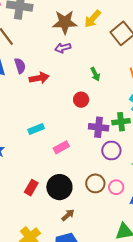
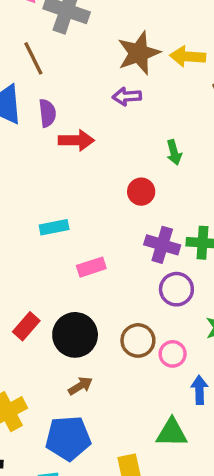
yellow arrow: (93, 19) -> (188, 56), turned 42
brown star: (65, 22) -> (139, 53), turned -30

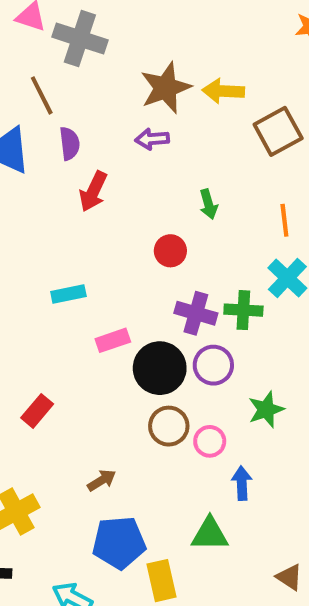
purple semicircle: (47, 113) -> (70, 143), moved
red arrow: (76, 140) -> (93, 191), turned 116
black circle: (75, 335) -> (160, 368), moved
blue pentagon: (68, 438) -> (119, 543), moved

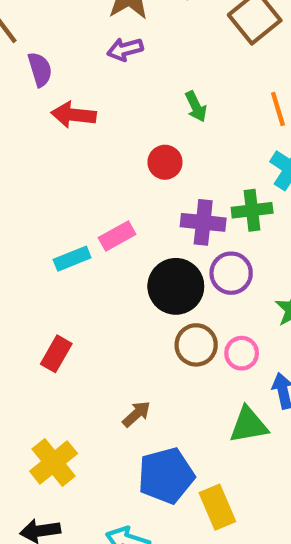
red arrow: (93, 191) -> (74, 115), turned 81
cyan rectangle: (68, 294) -> (72, 259), moved
pink rectangle: (113, 340) -> (117, 236), moved
green triangle: (210, 534) -> (249, 425), moved

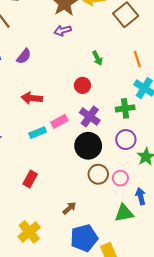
purple semicircle: (40, 69) -> (24, 56), moved, turned 56
red arrow: (74, 115) -> (32, 98), moved
purple cross: (203, 222) -> (90, 116), moved, turned 30
purple circle: (231, 273) -> (126, 140), moved

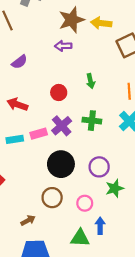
red circle: (82, 85) -> (59, 93), moved
green cross: (125, 108) -> (92, 121), moved
purple cross: (90, 116) -> (62, 126), moved
brown circle: (98, 174) -> (52, 198), moved

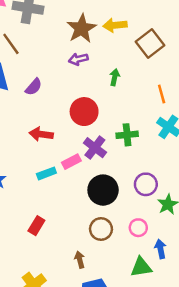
green arrow: (91, 81) -> (115, 77), moved, turned -144
red circle: (59, 93) -> (84, 112), size x1.5
brown arrow: (28, 220) -> (80, 260), turned -64

